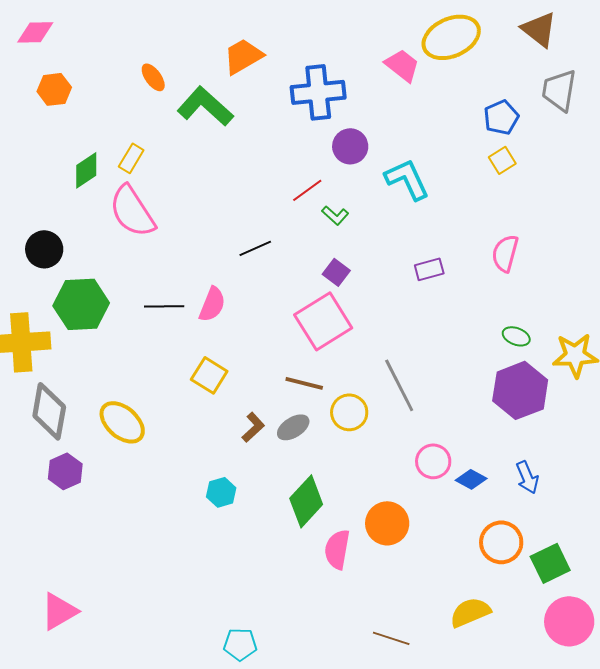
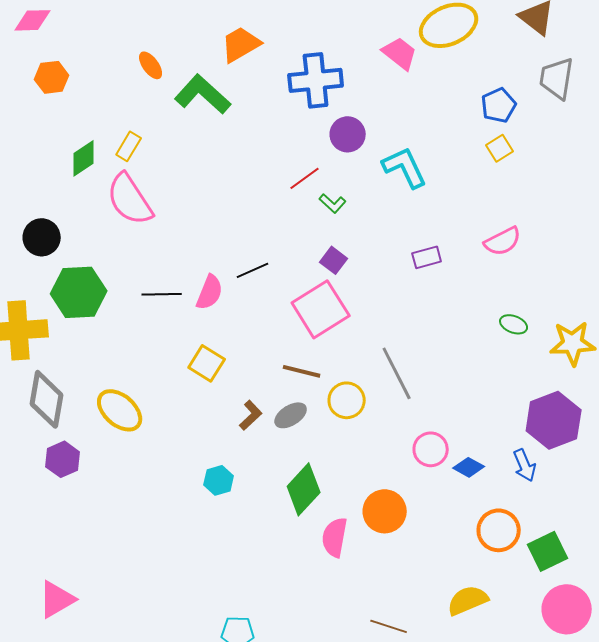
black line: (255, 248) -> (253, 270), moved
pink semicircle: (505, 253) -> (503, 241), turned -132
purple hexagon: (520, 390) -> (554, 420), moved

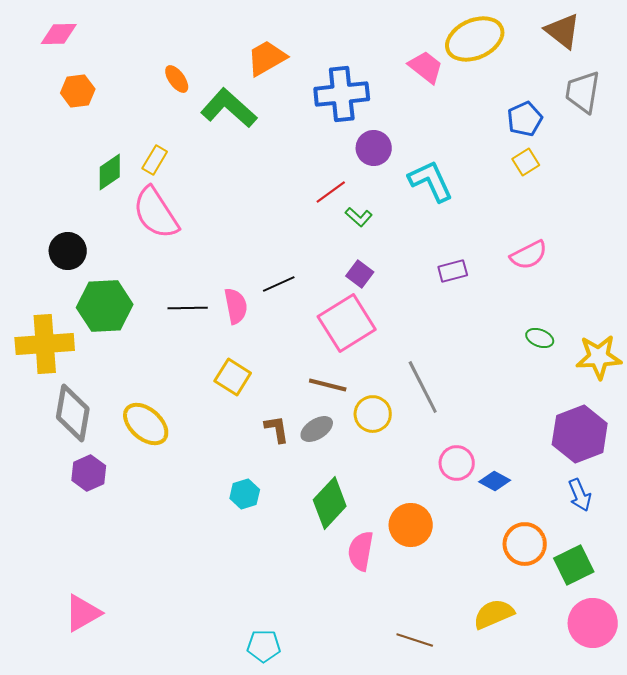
pink semicircle: (210, 292) -> (236, 306), turned -33
brown L-shape: (251, 415) -> (277, 429), turned -56
blue arrow: (525, 465) -> (580, 495), moved

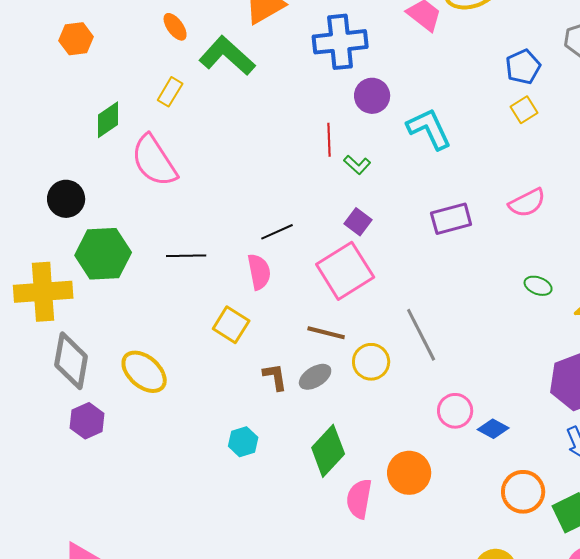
yellow rectangle: (155, 160) -> (170, 92), moved
red line: (331, 192) -> (329, 140), turned -56
purple rectangle: (453, 271) -> (451, 219), size x1.4
pink semicircle: (236, 306) -> (259, 272), moved

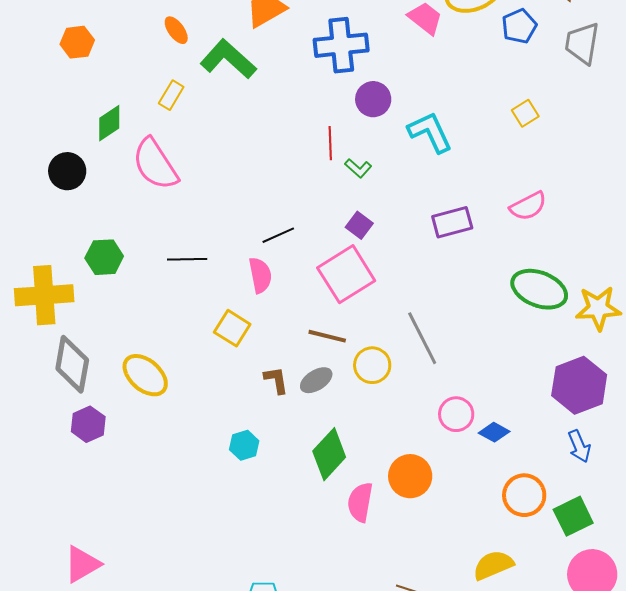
blue pentagon: (523, 67) -> (519, 26), moved
black circle: (66, 199) -> (67, 171), moved
green hexagon: (103, 254) -> (104, 257), size x0.7
green ellipse: (538, 286) -> (539, 289), size x2.0

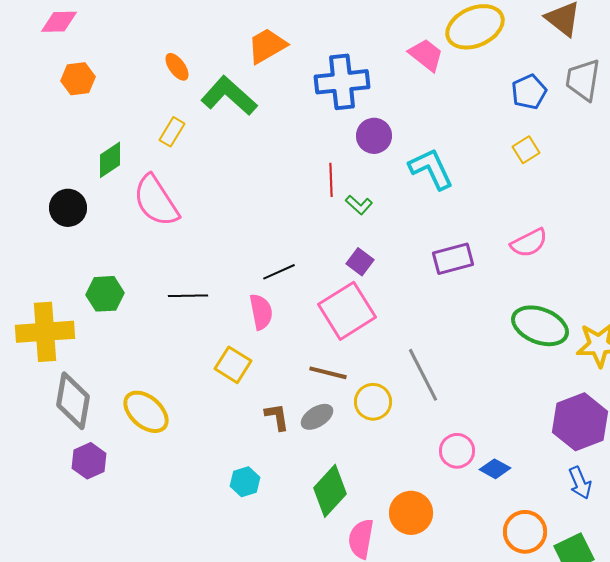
blue pentagon: (519, 26) -> (529, 92), moved

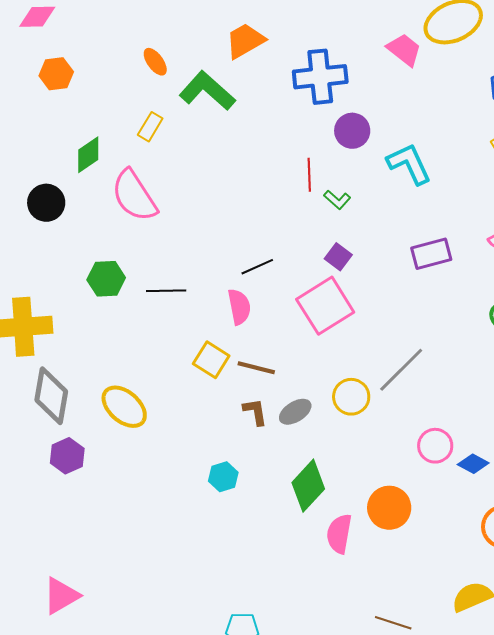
green hexagon: (105, 294) -> (106, 279), moved
brown line: (328, 373) -> (256, 368), moved
gray line: (423, 375) -> (401, 370), turned 72

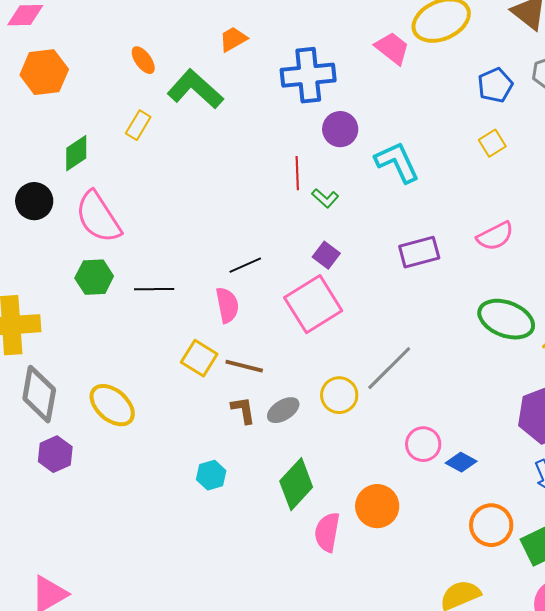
orange trapezoid: (245, 41) -> (233, 39), size x0.7
orange hexagon: (56, 74) -> (44, 72), size x1.4
pink semicircle: (134, 196) -> (98, 217), moved

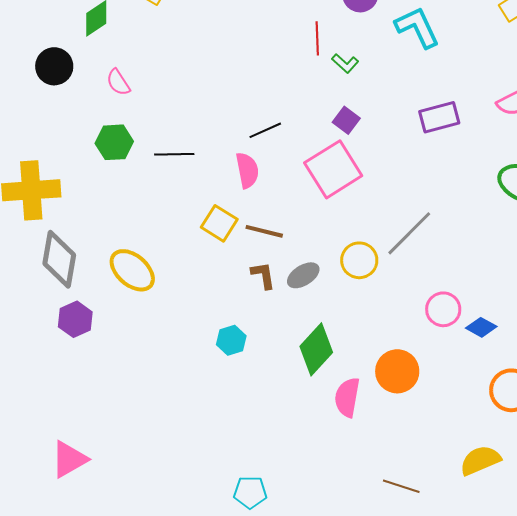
pink semicircle: (98, 217) -> (118, 82), size x0.5

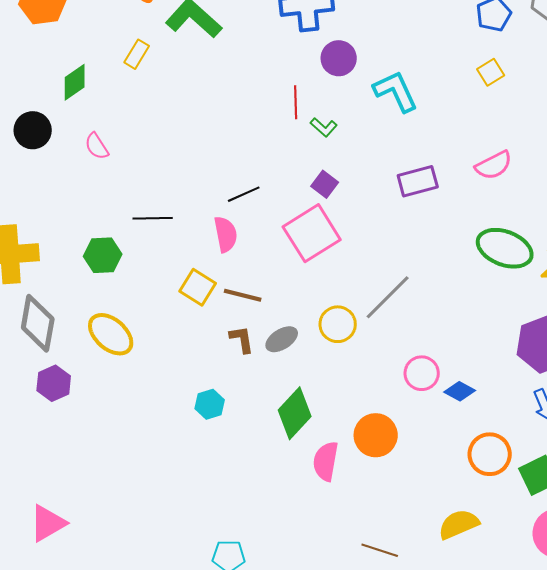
green hexagon: (114, 142) -> (103, 255), moved

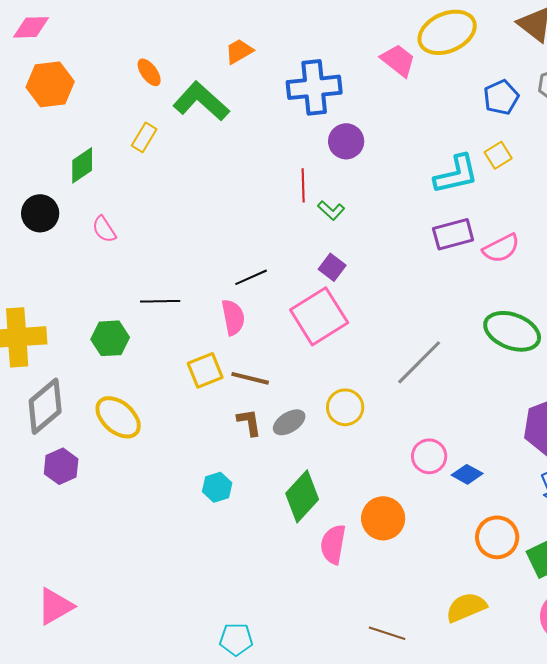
cyan L-shape: (396, 91) -> (456, 174), moved, turned 102
purple rectangle: (418, 181) -> (453, 234), moved
yellow square: (198, 287) -> (205, 370), turned 36
gray line: (388, 297) -> (419, 362), moved
gray diamond: (38, 323) -> (45, 406), turned 40

